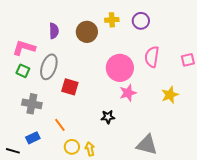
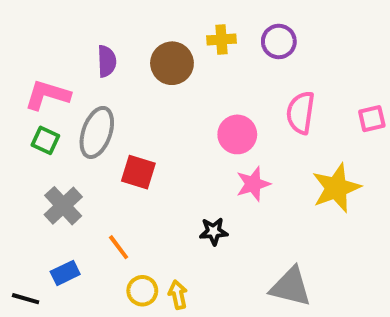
pink circle: (120, 68) -> (237, 134), size x0.7
yellow star: (170, 95) -> (336, 188), size x1.4
gray cross: (32, 104) -> (63, 206), turned 36

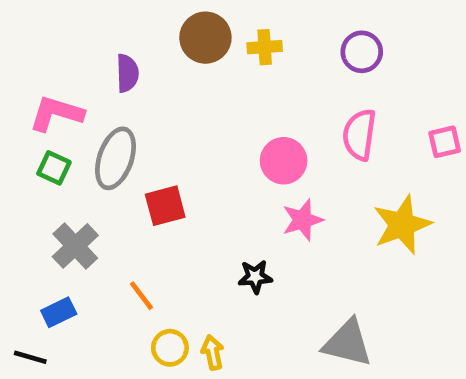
purple circle: (279, 41) -> (362, 52), moved
brown circle: (172, 63) -> (205, 38), moved
red square: (138, 172) -> (165, 206), turned -32
blue rectangle: (65, 273) -> (59, 312), moved

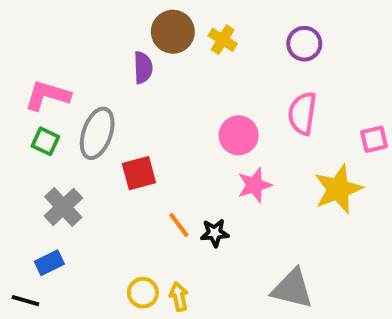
yellow cross: (265, 47) -> (223, 40), turned 36
purple semicircle: (127, 73) -> (143, 68), moved
pink square: (445, 142) -> (374, 139), moved
orange line: (142, 296) -> (179, 225), moved

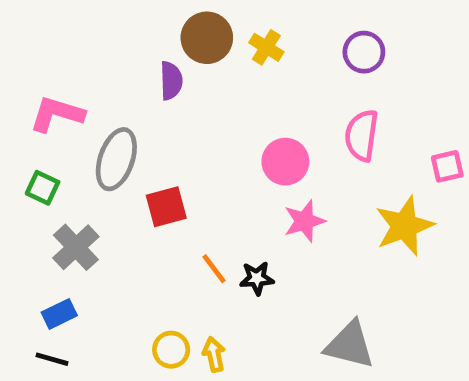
green square: (45, 141) -> (43, 188), moved
black line: (25, 301) -> (52, 359), moved

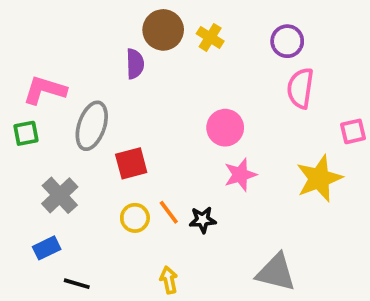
pink semicircle: (362, 135) -> (300, 88), moved
green square: (43, 188) -> (26, 133), moved, turned -36
yellow circle: (171, 350) -> (135, 218), moved
black line: (52, 359) -> (77, 284), moved

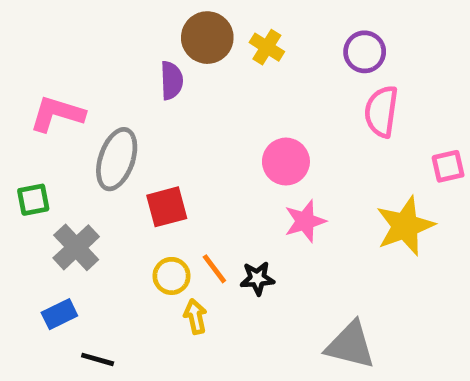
green square: (26, 133) -> (33, 200), moved
yellow arrow: (169, 280) -> (195, 317), moved

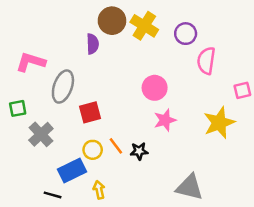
yellow cross: (267, 47) -> (144, 26), size x1.5
purple circle: (365, 52) -> (186, 34), moved
blue rectangle: (59, 314) -> (72, 170), moved, size x1.5
yellow arrow: (195, 317) -> (99, 190), moved

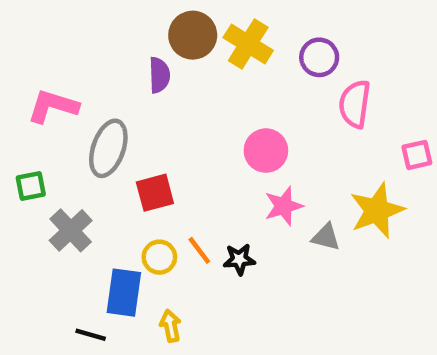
blue rectangle: (72, 170) -> (124, 293), turned -56
gray triangle: (189, 187) -> (326, 237), moved, size x0.6

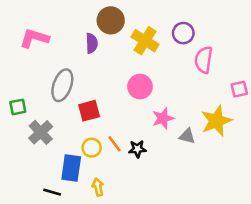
yellow cross: (248, 44) -> (145, 41), moved
pink L-shape: (53, 106) -> (34, 38), moved
pink circle: (266, 151) -> (140, 87), moved

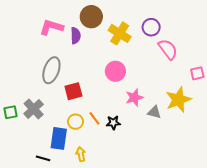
pink L-shape: (34, 38) -> (51, 27), moved
pink semicircle: (204, 60) -> (168, 49), turned 135
green square: (18, 107) -> (10, 112), moved

